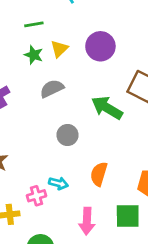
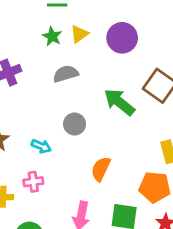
cyan arrow: (58, 183) -> (41, 146), moved

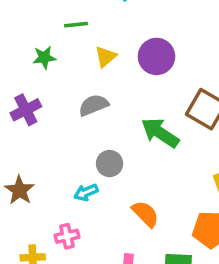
green star: (52, 36) -> (44, 57), moved, turned -30
cyan arrow: (41, 146) -> (86, 192), moved, turned 138
orange semicircle: (101, 169) -> (145, 214), turned 115

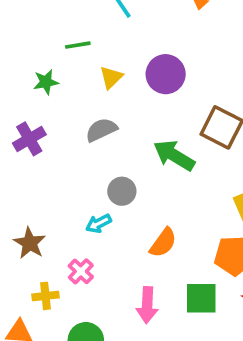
brown star: (20, 190) -> (30, 243), moved
orange semicircle: (145, 214) -> (163, 243), turned 84
pink cross: (67, 236) -> (81, 271), turned -30

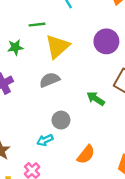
purple circle: (166, 74) -> (106, 41), moved
yellow triangle: (111, 77) -> (58, 46), size x1.6
green arrow: (174, 155) -> (96, 99), size x0.7

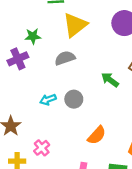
green star: (15, 47) -> (33, 36), moved
cyan arrow: (45, 140) -> (48, 100), moved

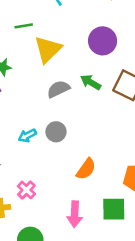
gray semicircle: (65, 58) -> (58, 89), moved
green arrow: (110, 80) -> (91, 82), moved

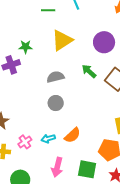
green line: (24, 26) -> (48, 10), moved
gray semicircle: (58, 89) -> (55, 77), moved
cyan arrow: (27, 136) -> (48, 139), moved

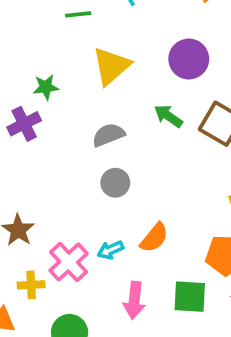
pink cross: (25, 142) -> (69, 262), size x1.5

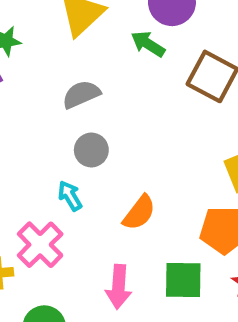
green arrow: (168, 116) -> (148, 44), moved
cyan arrow: (110, 250) -> (70, 196), moved, turned 85

